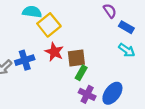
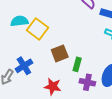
red star: (54, 52) -> (53, 87), moved
brown square: (76, 58) -> (60, 53), moved

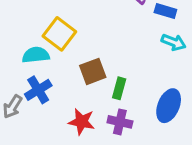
cyan semicircle: (19, 21) -> (36, 55), moved
purple cross: (87, 82) -> (120, 122), moved

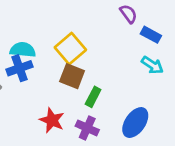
yellow square: (59, 34) -> (70, 49), moved
brown square: (93, 71) -> (72, 76), turned 30
blue cross: (38, 90) -> (20, 68), moved

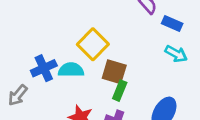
cyan semicircle: (23, 50) -> (71, 70), moved
brown square: (72, 76) -> (114, 72), moved

